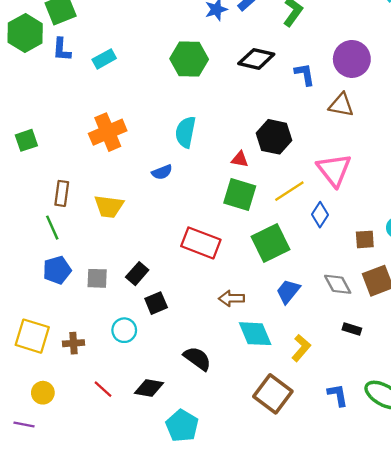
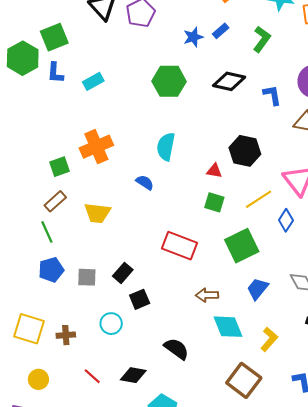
green square: (26, 140) -> (60, 167), moved
blue semicircle: (162, 172) -> (145, 182), turned -126
brown rectangle: (62, 193) -> (55, 201), turned 40
green square: (240, 195) -> (214, 202), size x0.7

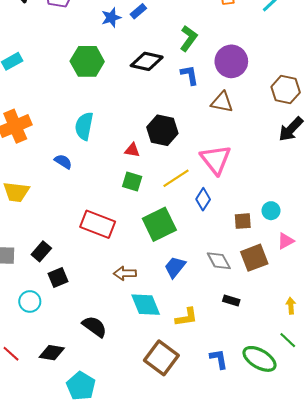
green L-shape: (262, 39) -> (189, 38), moved
yellow L-shape: (269, 339) -> (186, 317), turned 40

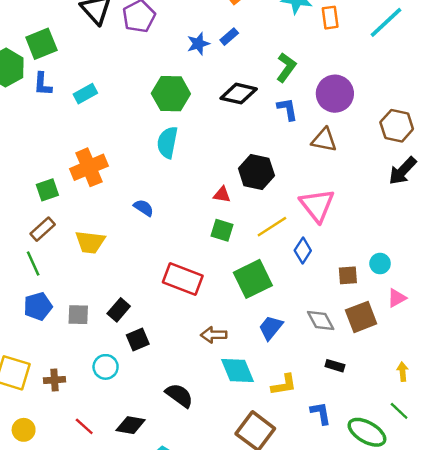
cyan semicircle: (84, 126) -> (167, 142), moved
blue L-shape: (219, 359) -> (321, 413), moved

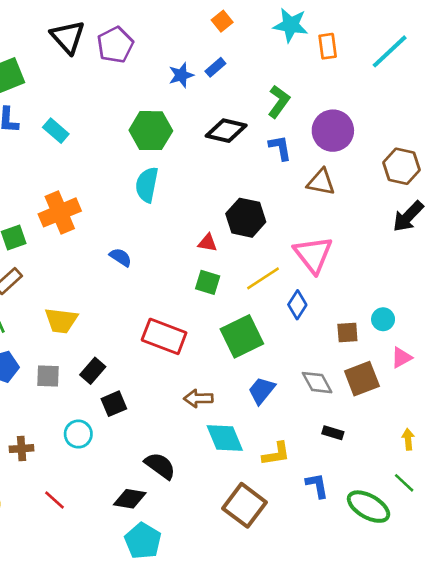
cyan rectangle: (85, 94) -> (56, 131), turned 70
yellow trapezoid: (90, 242) -> (61, 321), moved
black diamond: (131, 425) -> (130, 499), moved

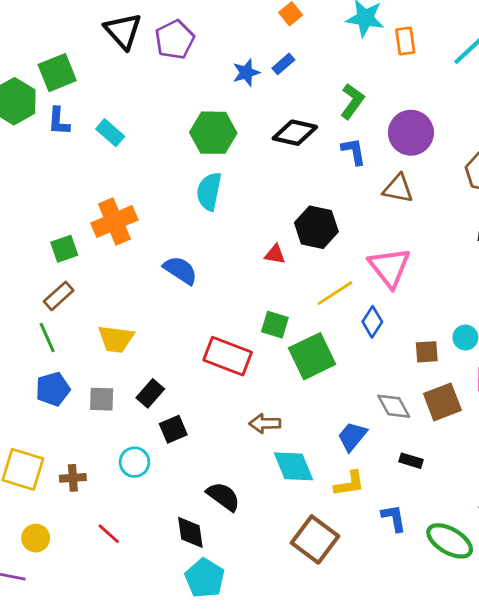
blue semicircle: (120, 257) -> (180, 270), size x1.4
green square: (208, 282) -> (275, 325), moved
blue trapezoid: (262, 391) -> (352, 436), moved
black diamond: (130, 499) -> (190, 532), turned 72

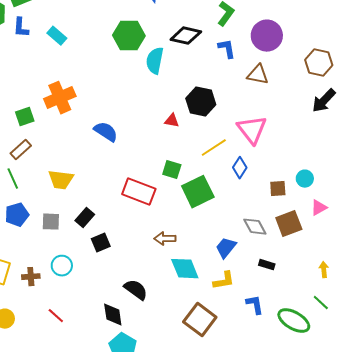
cyan semicircle: (209, 191) -> (155, 61), moved
cyan circle: (135, 462) -> (62, 266), moved

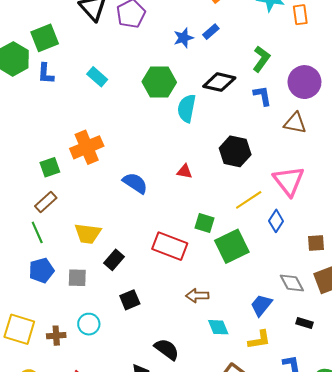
cyan rectangle: (57, 36) -> (97, 77), moved
red triangle: (172, 121) -> (185, 171), moved
black rectangle: (85, 218) -> (114, 260), moved
cyan diamond: (185, 269) -> (218, 327), size x0.7

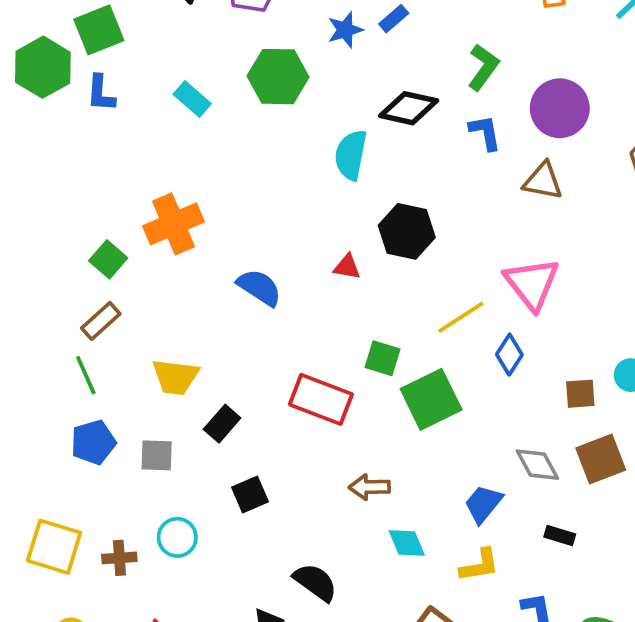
green hexagon: (159, 82) -> (278, 77), moved
black hexagon: (235, 151) -> (407, 231), moved
green square: (50, 167) -> (108, 259), turned -30

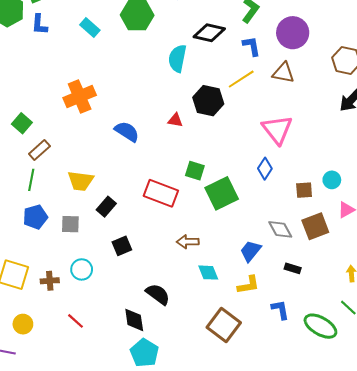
green square: (108, 259) -> (22, 123), moved
yellow line: (461, 317) -> (241, 79), moved
green line: (86, 375) -> (31, 180), turned 35

